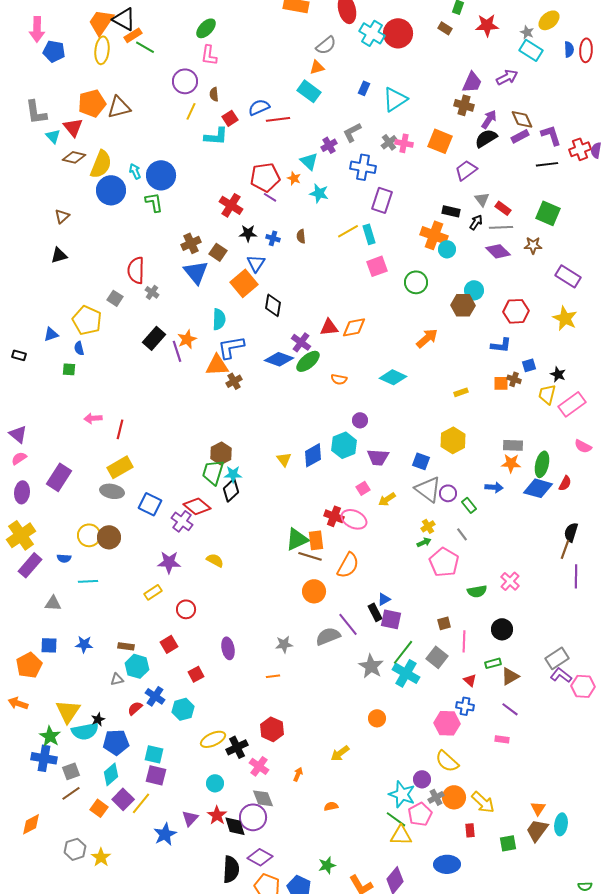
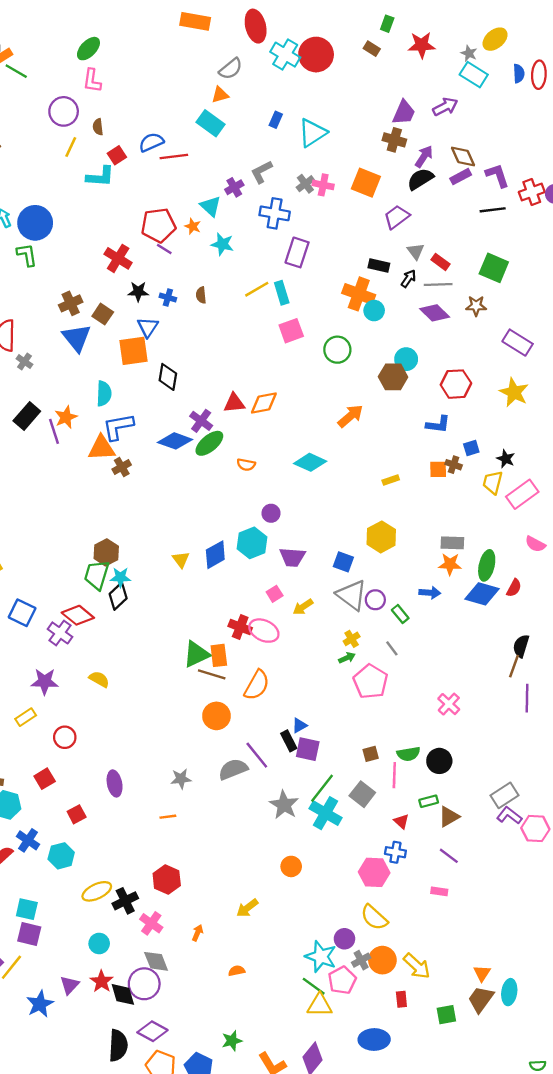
orange square: (244, 283) -> (134, 351), turned 32
green semicircle: (477, 591) -> (408, 754), moved

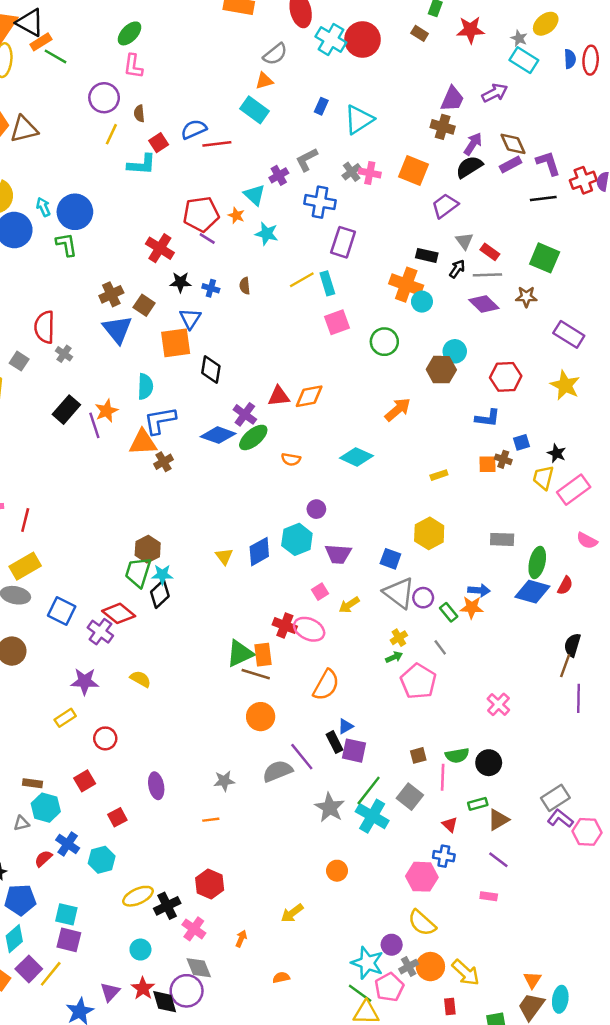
orange star: (450, 564) -> (472, 607), moved
orange semicircle: (257, 685) -> (326, 685), moved

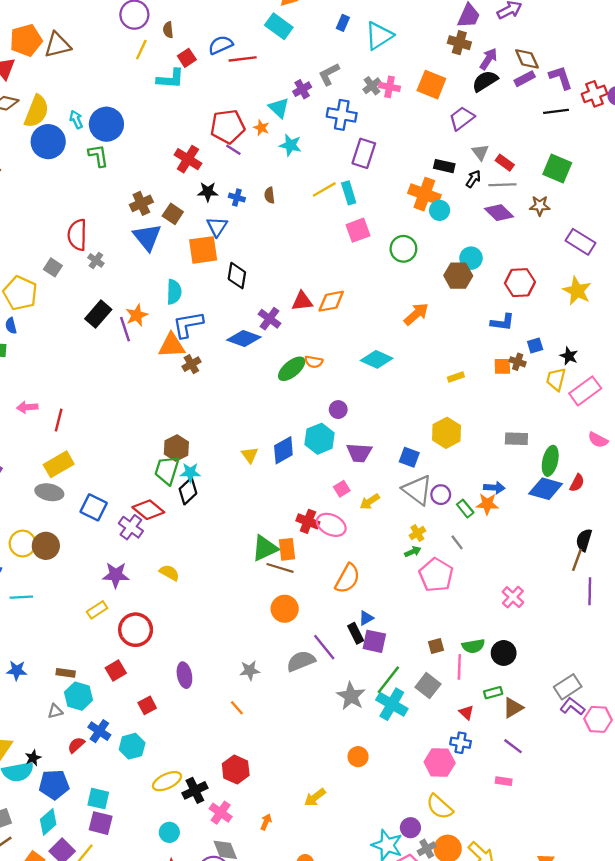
green ellipse: (253, 437) -> (292, 369), moved
red circle: (105, 738) -> (136, 630), size x1.5
orange line: (211, 820) -> (237, 708), turned 56

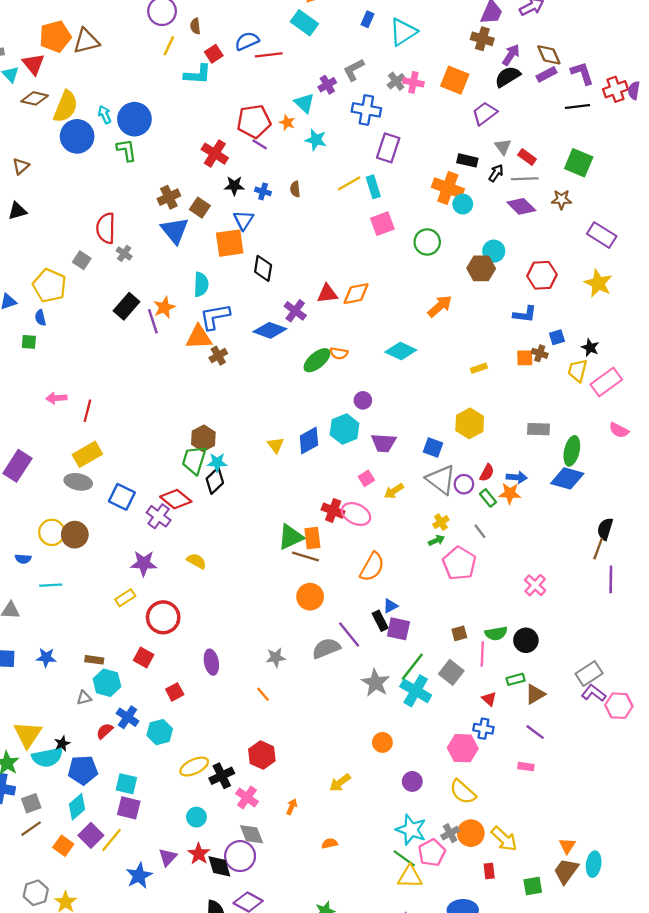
red semicircle: (577, 483) -> (487, 473), moved
red square: (116, 670) -> (144, 657), turned -30
purple circle: (410, 828) -> (412, 781), moved

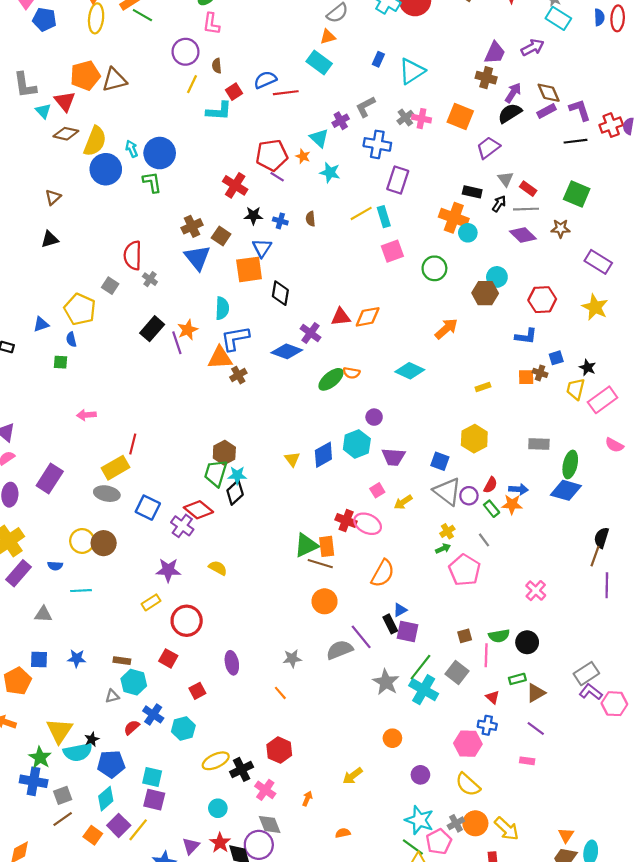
red line: (87, 411) -> (133, 444), moved

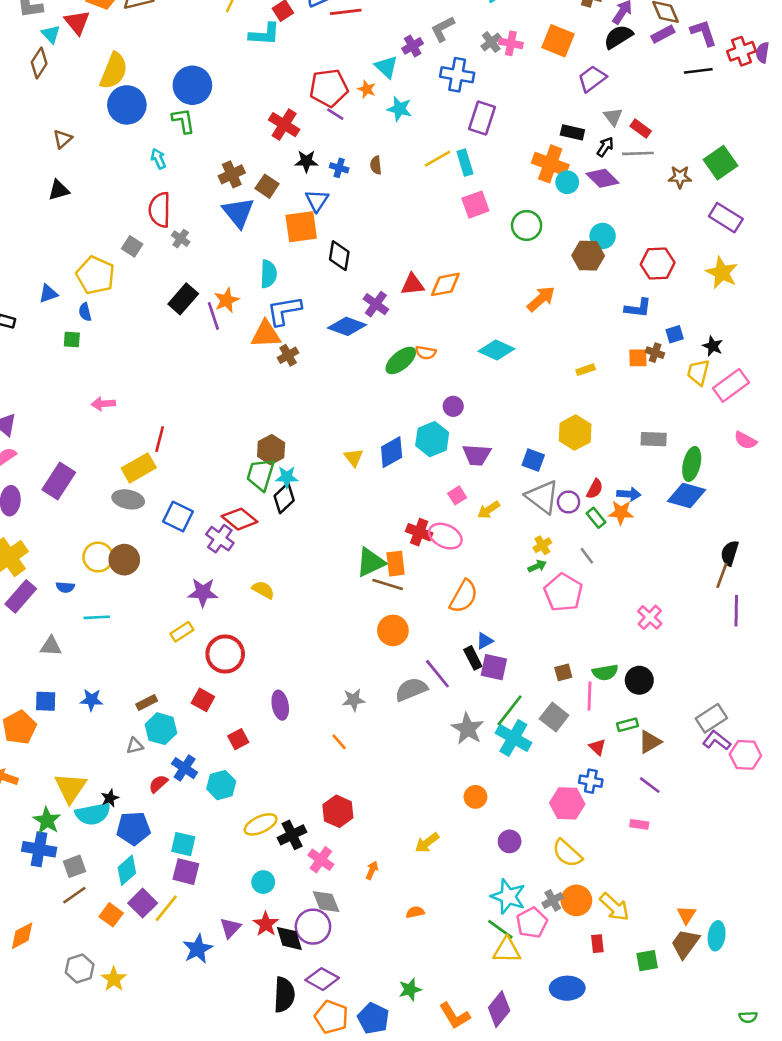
brown diamond: (66, 134) -> (39, 63), moved, turned -70
cyan arrow: (132, 149) -> (158, 159), moved
green square: (577, 194) -> (721, 163), moved, turned 32
purple diamond: (523, 235) -> (603, 178), moved
brown rectangle: (122, 661) -> (147, 703), turned -35

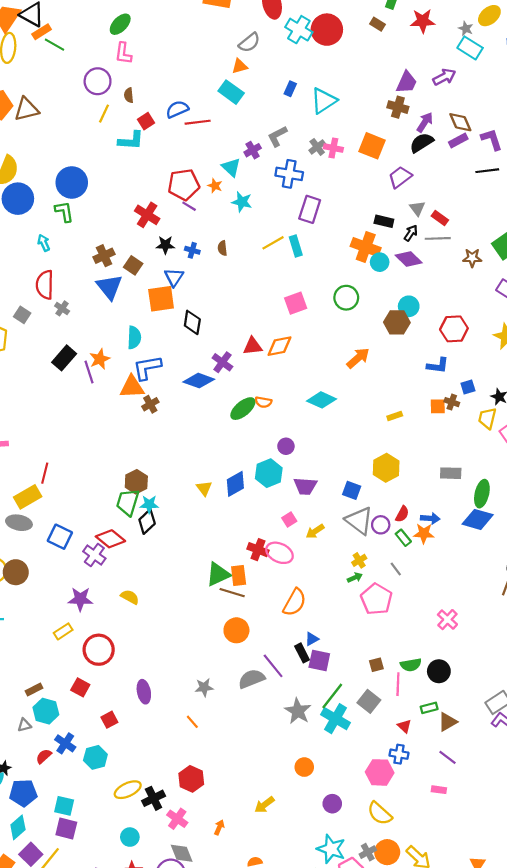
pink square: (475, 205) -> (296, 303), moved

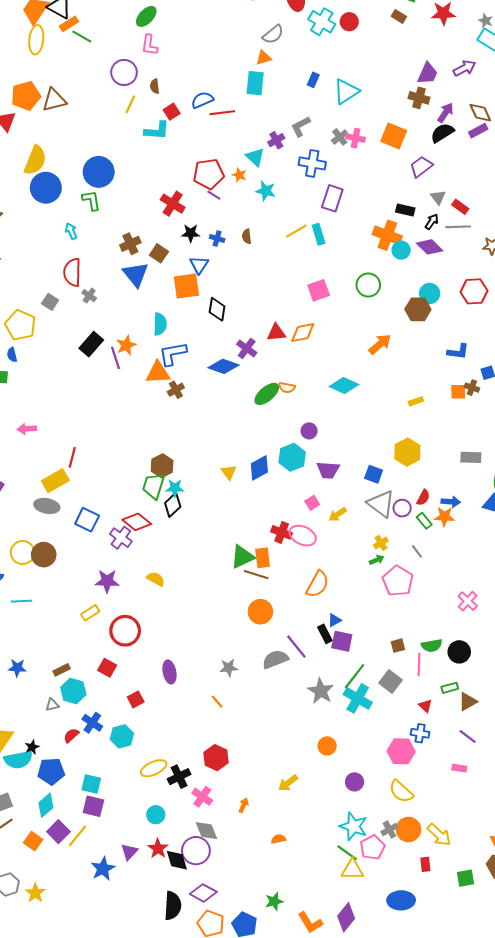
red circle: (327, 30) -> (349, 22), size x0.6
cyan rectangle: (231, 92) -> (255, 83), turned 60
red hexagon: (454, 329) -> (474, 291), moved

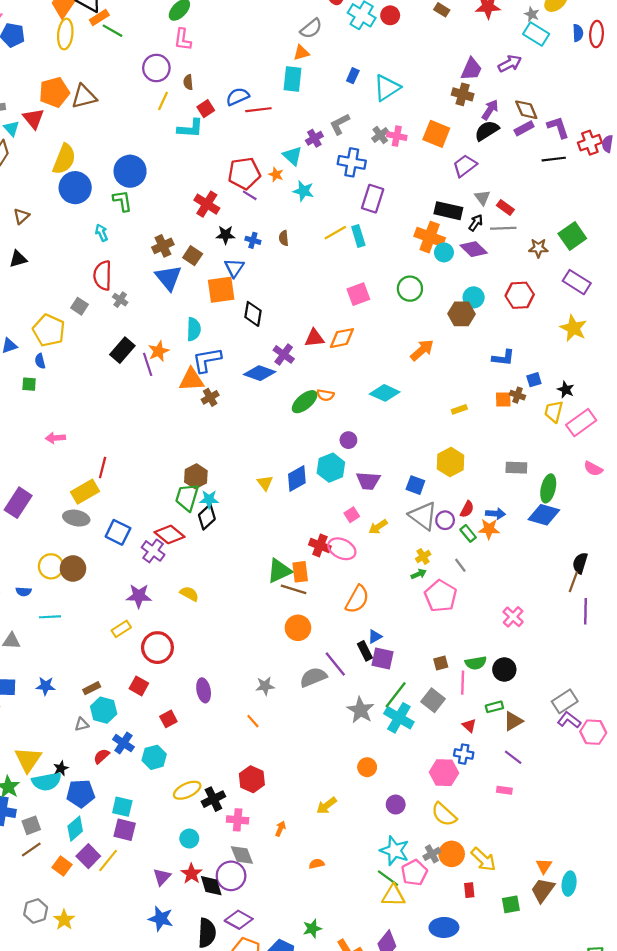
black rectangle: (405, 210) -> (448, 211), size x1.4
pink cross: (202, 797) -> (238, 820), turned -30
blue star: (103, 869) -> (161, 919), moved, turned -30

